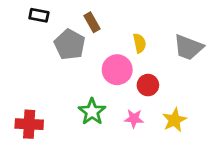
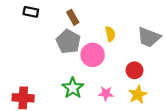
gray pentagon: (70, 45) -> (68, 42), moved
red circle: (148, 85) -> (135, 70), moved

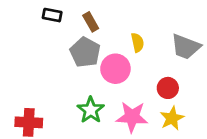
black rectangle: (31, 12) -> (52, 15), moved
pink star: (106, 93) -> (132, 117), size x1.6

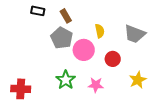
red circle: (168, 88) -> (113, 59), moved
pink star: (132, 117) -> (96, 85), size x0.7
yellow star: (172, 118) -> (138, 80), moved

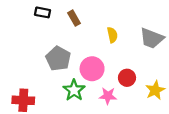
gray pentagon: (62, 38) -> (58, 59), moved
pink circle: (84, 50) -> (92, 69), moved
red circle: (113, 59) -> (127, 78), moved

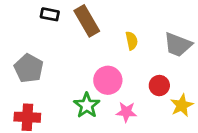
brown rectangle: (74, 18) -> (87, 21), size x1.6
gray pentagon: (58, 59) -> (29, 68), moved
red circle: (127, 78) -> (159, 86), moved

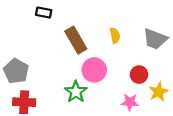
brown rectangle: (87, 21) -> (76, 40), moved
gray pentagon: (29, 68) -> (16, 71), moved
pink star: (126, 112) -> (130, 102), moved

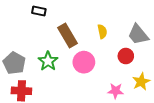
gray trapezoid: (155, 39) -> (138, 35), turned 30
red circle: (139, 75) -> (126, 56), moved
green star: (76, 92) -> (48, 61), moved

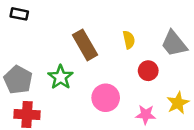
black rectangle: (39, 11) -> (19, 14), moved
red circle: (126, 56) -> (148, 71), moved
pink circle: (84, 62) -> (106, 98), moved

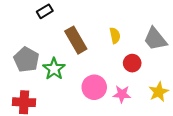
black rectangle: (19, 14) -> (45, 11), moved, turned -42
gray pentagon: (18, 80) -> (26, 60), moved
pink star: (146, 115) -> (122, 94), moved

